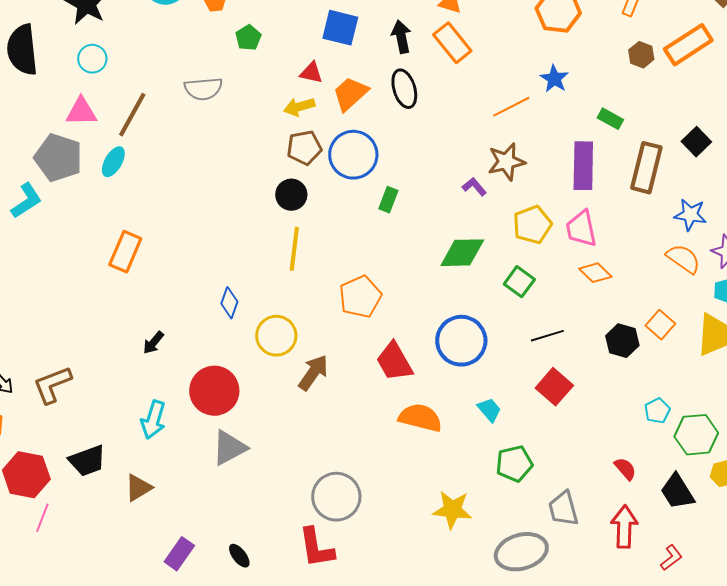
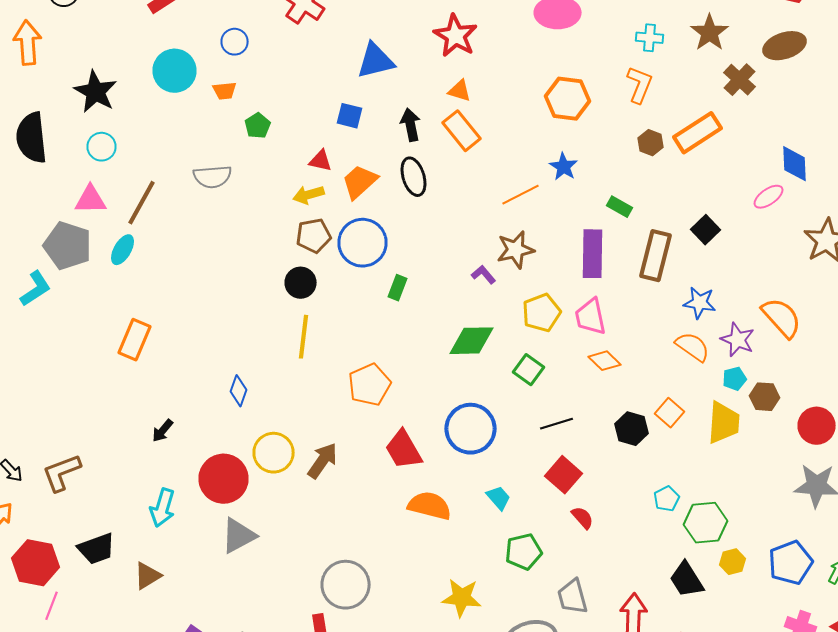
blue square: (340, 28) -> (350, 116), size x0.7
yellow circle: (276, 336) -> (274, 453), moved
red semicircle: (625, 469) -> (582, 518), moved

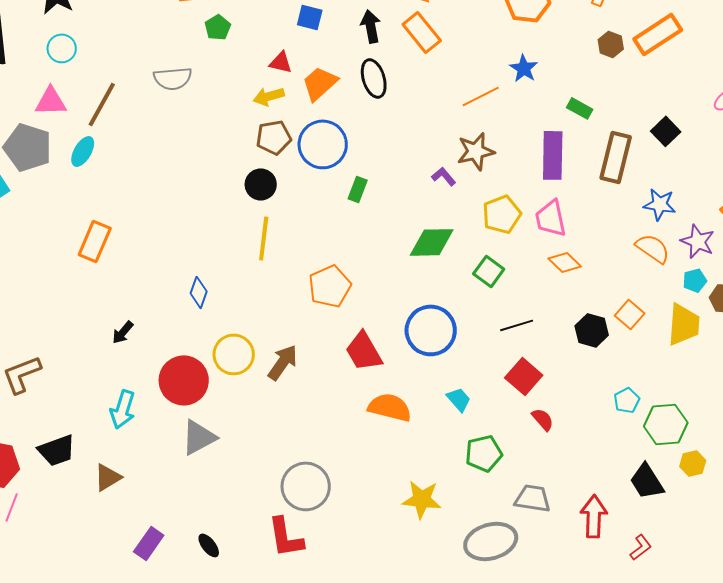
gray trapezoid: (572, 597) -> (533, 498), turned 114

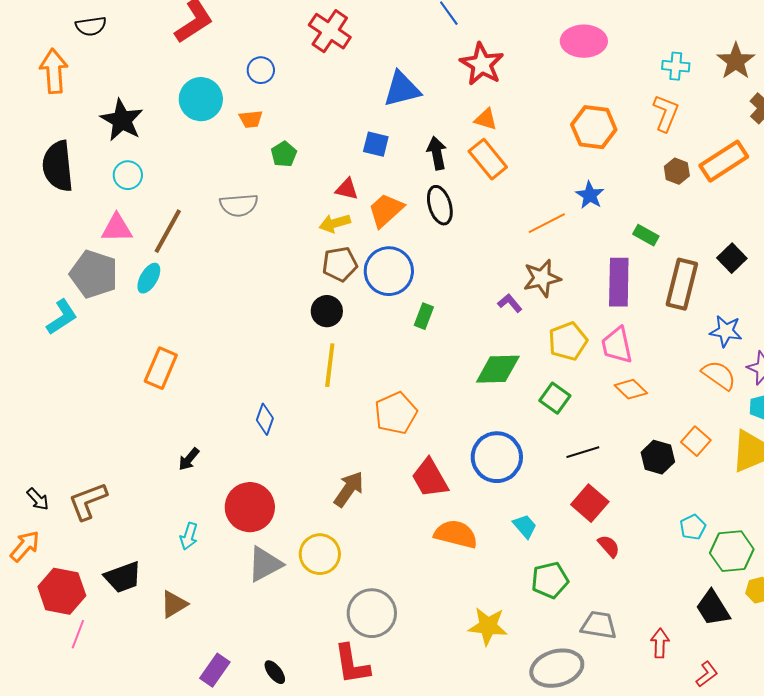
yellow circle: (234, 354) -> (320, 554), moved
cyan arrow: (123, 409) -> (189, 536), size x0.7
red arrow: (594, 516) -> (660, 643), size x0.7

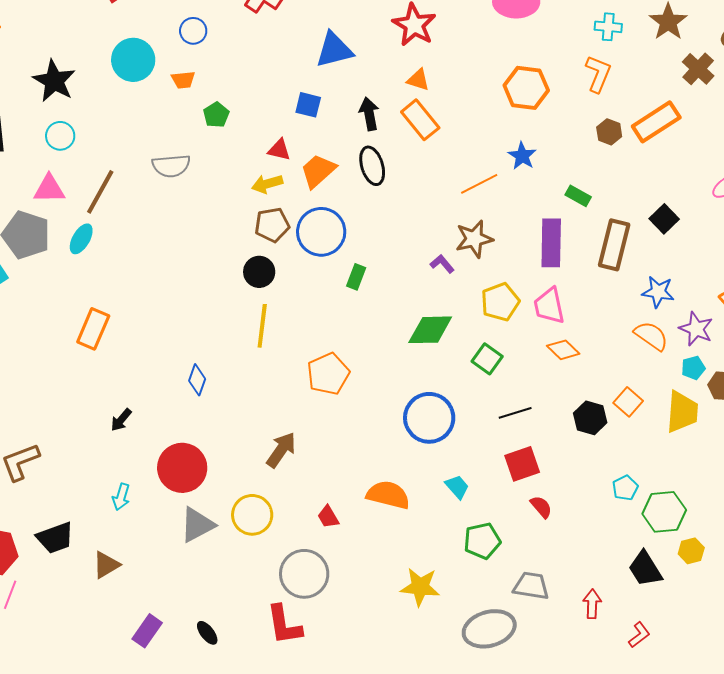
red trapezoid: (430, 478) -> (328, 517), moved, size x0.6
red square: (590, 503) -> (522, 464), turned 30

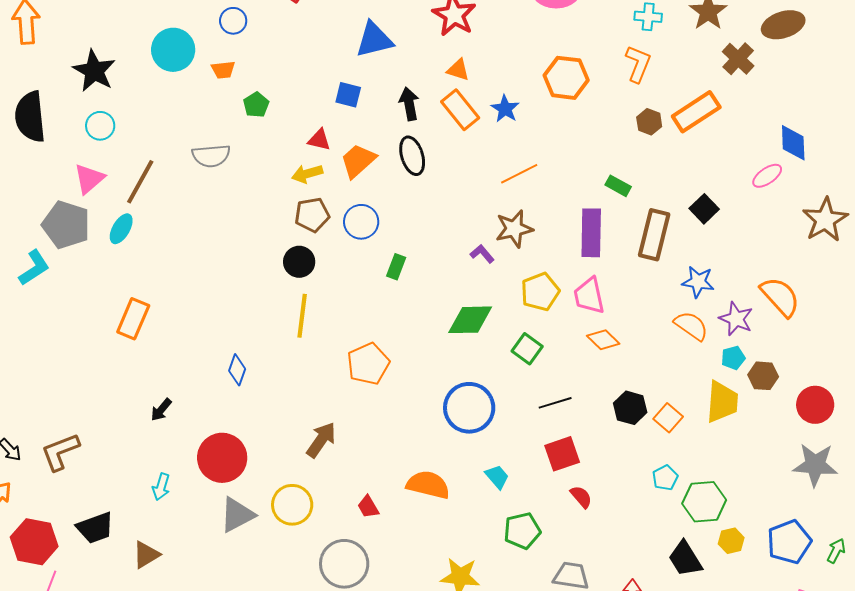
blue star: (522, 156) -> (505, 109), moved
pink triangle: (49, 189) -> (89, 179), turned -40
blue circle: (321, 232) -> (361, 222), size x0.7
orange square: (628, 402) -> (668, 418), moved

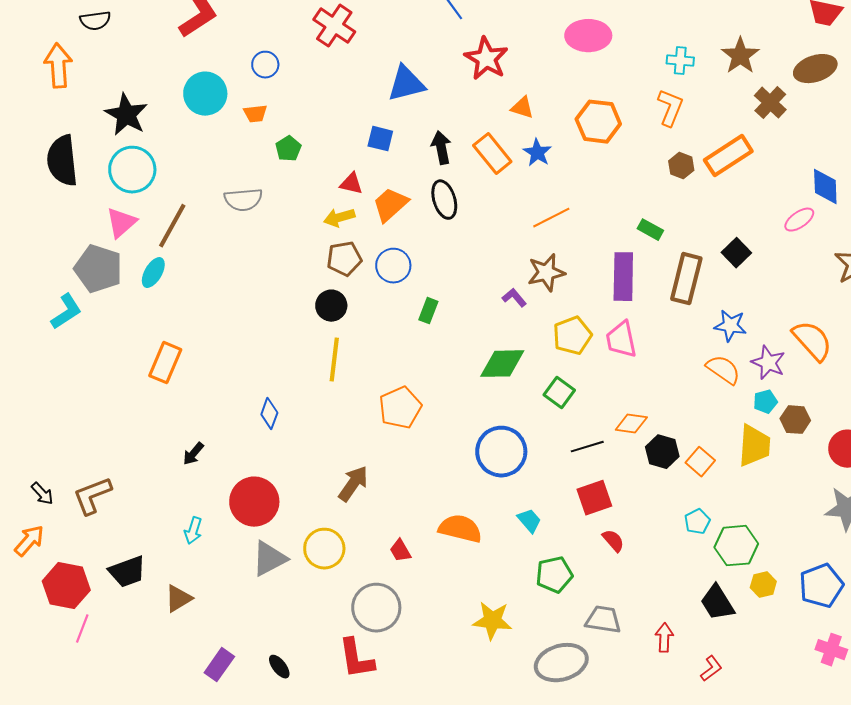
orange triangle: (458, 70) -> (522, 108), moved
cyan circle: (100, 126) -> (132, 170), size x1.6
orange diamond: (603, 340) -> (631, 424), moved, turned -36

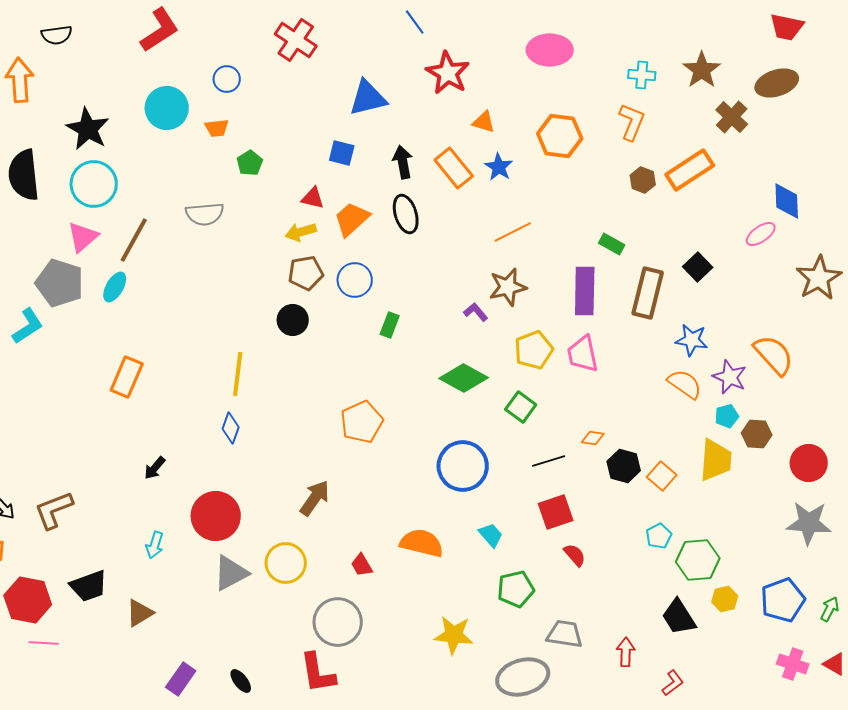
yellow line: (334, 360) -> (238, 374), moved
green diamond: (502, 364) -> (464, 378), turned 30
orange diamond: (631, 424) -> (593, 438), size x0.7
pink line: (82, 629) -> (44, 643), turned 72

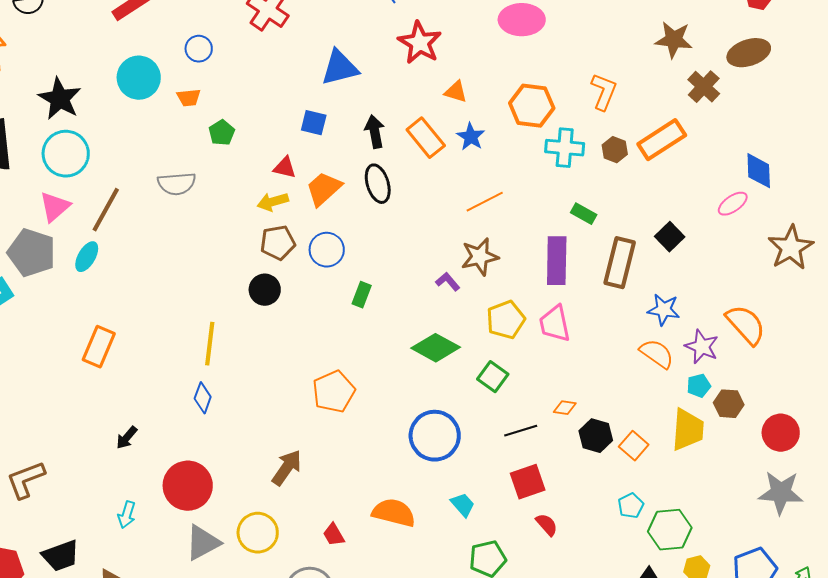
brown star: (702, 70) -> (674, 40), turned -30
cyan cross: (642, 75) -> (565, 148), moved, size x1.4

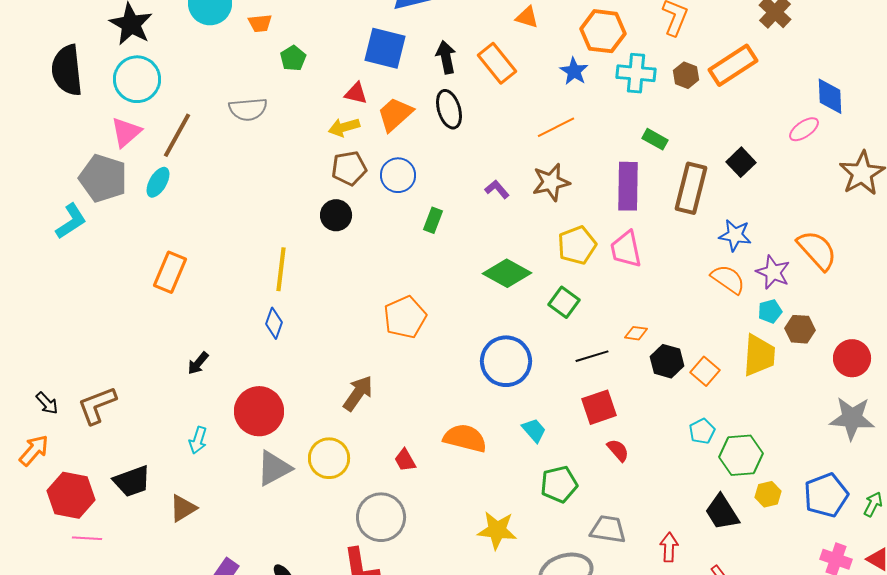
blue square: (314, 123) -> (385, 48), size x1.6
blue star: (471, 137) -> (574, 71), moved
purple L-shape: (448, 282) -> (497, 189), moved

